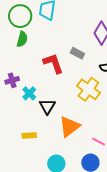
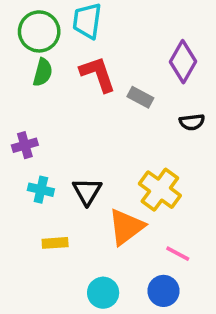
red L-shape: (53, 63) -> (98, 74), moved
yellow cross: (88, 89) -> (160, 190), moved
cyan cross: (29, 93) -> (41, 190), moved, turned -32

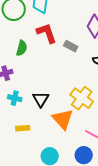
green semicircle: (43, 72) -> (22, 48), moved
orange triangle: (126, 227) -> (63, 119), turned -35

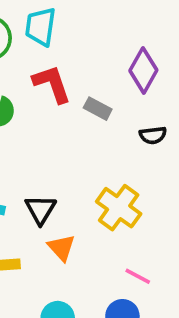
orange triangle: (63, 119) -> (61, 248), moved, size x0.7

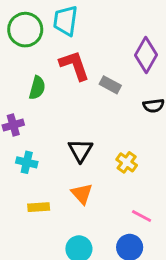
yellow cross: (119, 208) -> (127, 162), size x0.6
black triangle: (41, 210) -> (80, 150), moved

